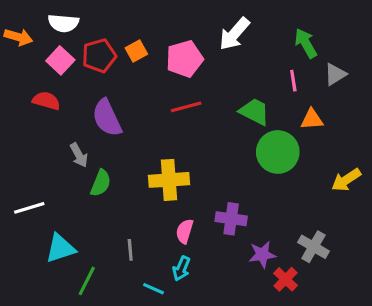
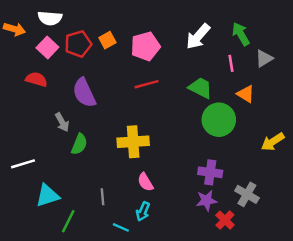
white arrow: (234, 34) -> (198, 36), moved
orange triangle: (312, 119) -> (246, 94), turned 36
purple cross: (231, 219) -> (210, 172), moved
pink semicircle: (185, 231) -> (145, 182), turned -48

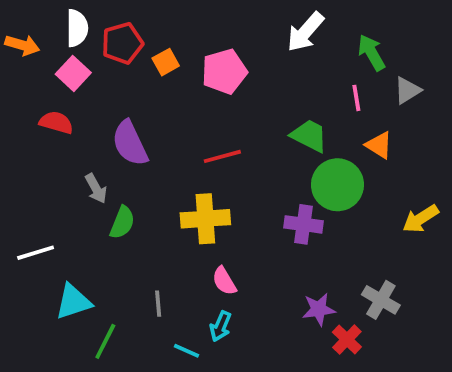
white semicircle: (50, 18) -> (77, 28), turned -95
white arrow: (198, 36) -> (305, 32), moved
red pentagon: (78, 44) -> (122, 43), moved
red line: (147, 84) -> (222, 156), moved
purple cross: (210, 172) -> (304, 224), moved

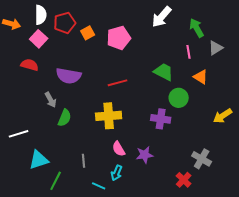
purple semicircle: (130, 143) -> (69, 76), turned -55
green circle: (337, 185) -> (179, 98), size x0.7
purple star: (319, 309) -> (145, 155), moved

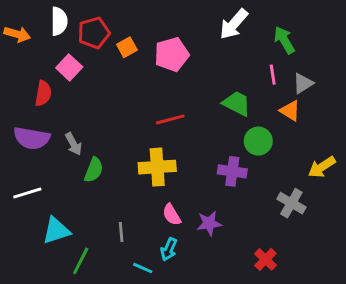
pink square: (39, 39) -> (69, 67), moved
gray triangle: (216, 48) -> (303, 83), moved
red semicircle: (30, 65) -> (43, 93), turned 84
purple semicircle: (69, 76) -> (32, 138), moved
gray cross: (202, 159) -> (291, 203), moved

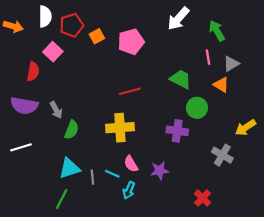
cyan triangle: (56, 231) -> (69, 168), moved
cyan line: (143, 268) -> (112, 174), moved

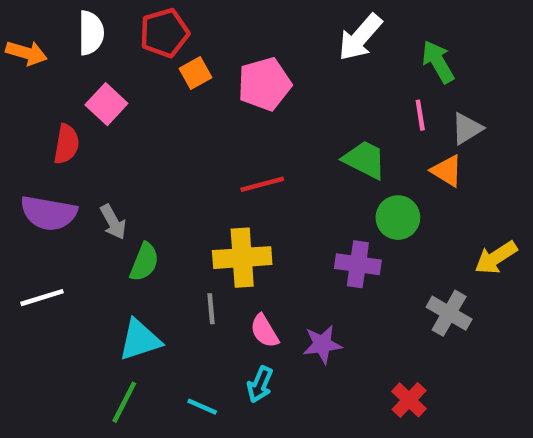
red pentagon: (72, 25) -> (164, 33), moved
cyan line: (112, 174) -> (202, 407), moved
gray line: (92, 177) -> (211, 309), moved

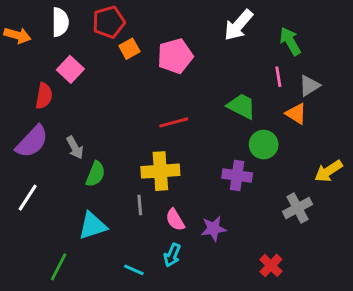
purple semicircle: (49, 213) -> (32, 142), turned -57
white line: (42, 298) -> (28, 198), turned -40
gray cross: (449, 313) -> (298, 208), turned 32
green line: (124, 402) -> (59, 267), moved

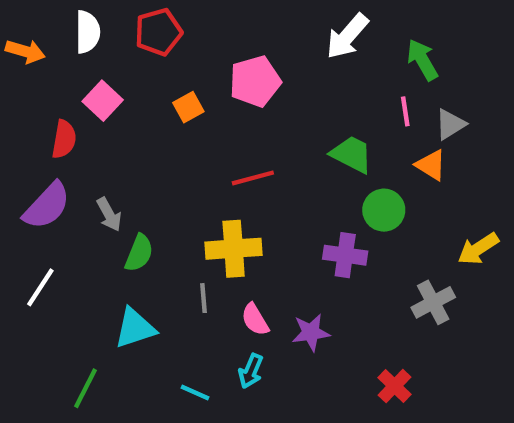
orange square: (129, 49) -> (188, 107), moved

